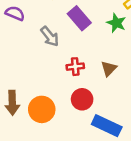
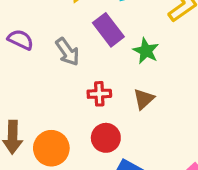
purple semicircle: (15, 13) -> (21, 40), moved
green star: (116, 23) -> (146, 51), moved

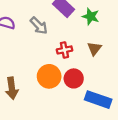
orange circle: (51, 148) -> (49, 76), moved

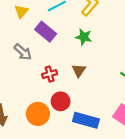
green star: (91, 16) -> (84, 37), moved
orange circle: (49, 76) -> (38, 114), moved

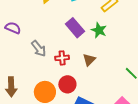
purple rectangle: (46, 32) -> (75, 28), moved
gray arrow: (23, 52) -> (39, 48), moved

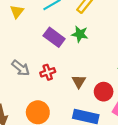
brown triangle: (89, 60) -> (79, 81), moved
red circle: (67, 84) -> (104, 92), moved

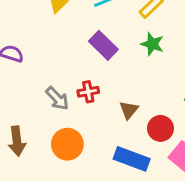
green star: (80, 34) -> (152, 44), moved
gray arrow: (21, 68) -> (57, 98), moved

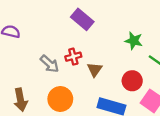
green star: (152, 44) -> (134, 41), moved
brown triangle: (129, 110) -> (95, 70), moved

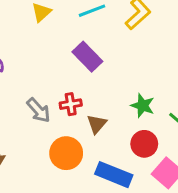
green star: (134, 41) -> (143, 106), moved
orange circle: (60, 99) -> (66, 153), moved

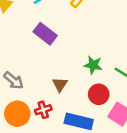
red cross: (71, 104) -> (43, 110), moved
orange circle: (66, 153) -> (17, 114), moved

